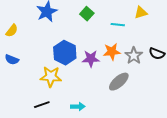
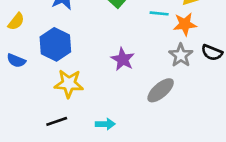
orange star: (112, 52) -> (185, 24), moved
blue hexagon: (65, 53) -> (55, 44), moved
purple star: (91, 59) -> (123, 59), turned 30

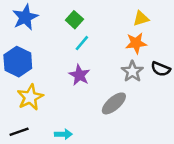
cyan line: (159, 13) -> (82, 43), moved, turned -56
yellow star: (69, 84) -> (30, 97), turned -30

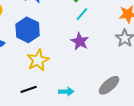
gray ellipse: (114, 103) -> (109, 85), moved

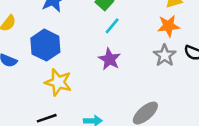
yellow star: (38, 60) -> (58, 82), turned -30

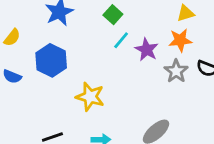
purple star: (109, 59) -> (147, 50), moved
yellow star: (58, 82) -> (90, 97), moved

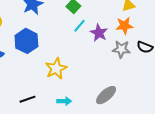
gray star: (176, 71) -> (121, 49), turned -30
yellow star: (90, 97) -> (56, 69), turned 30

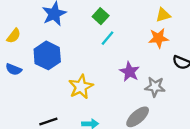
purple star: (99, 33) -> (129, 72), moved
gray star: (121, 49) -> (155, 87), moved

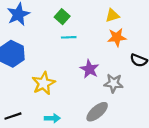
yellow triangle: (163, 15) -> (112, 15), moved
cyan line: (107, 38) -> (69, 37), turned 48

